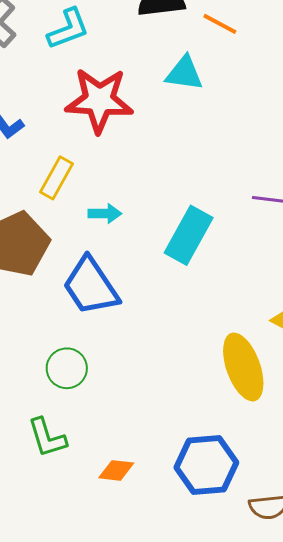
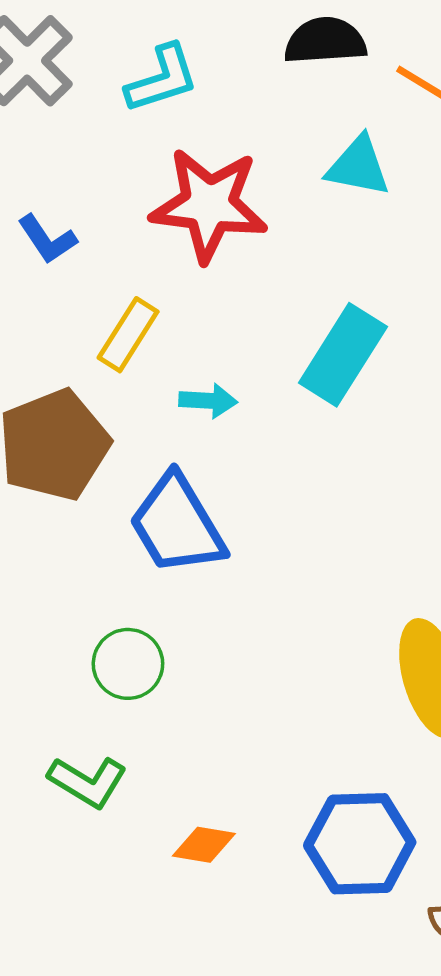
cyan rectangle: (189, 235) -> (343, 355), moved
green L-shape: (47, 438) -> (88, 782), turned -45

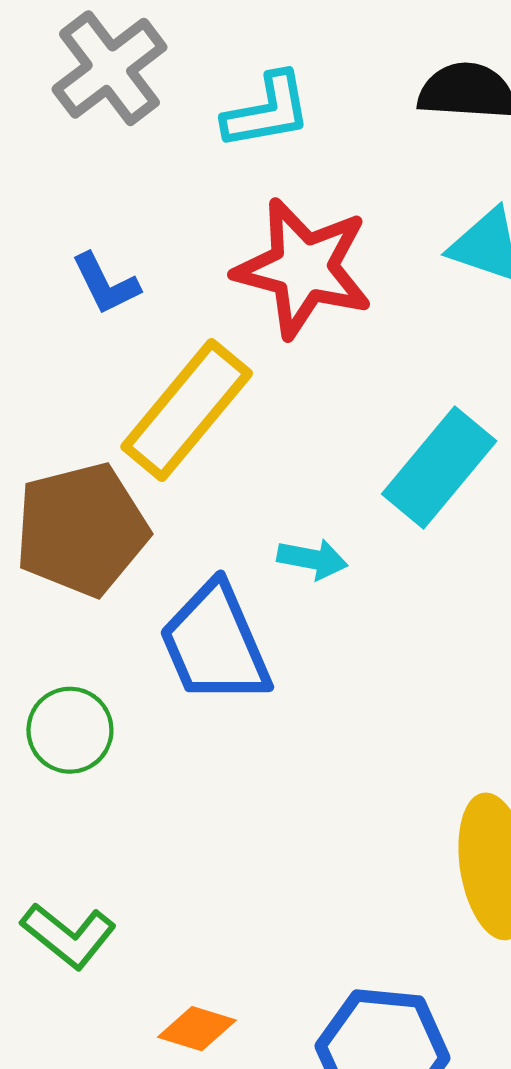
yellow rectangle: (128, 335) -> (187, 410), size x1.6
cyan arrow: (208, 401) -> (312, 559), moved
green circle: (128, 664) -> (70, 730), moved

